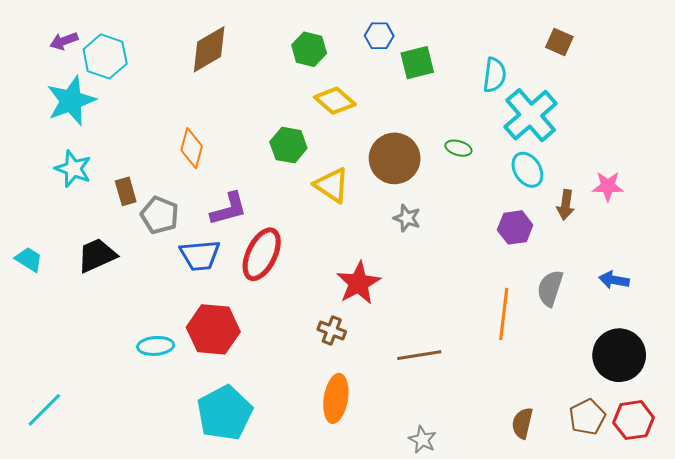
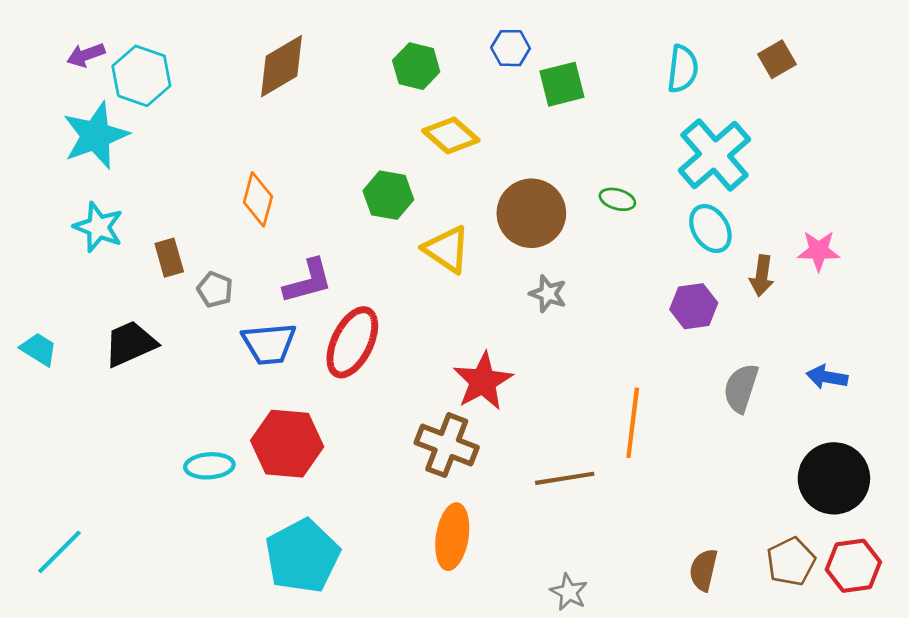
brown square: (559, 42) -> (777, 59), moved, turned 36
cyan semicircle: (494, 75) -> (683, 69), moved
gray pentagon: (160, 215) -> (215, 290), size x0.7
orange line: (504, 314) -> (633, 423), moved
brown cross: (332, 330) -> (447, 445), size x1.6

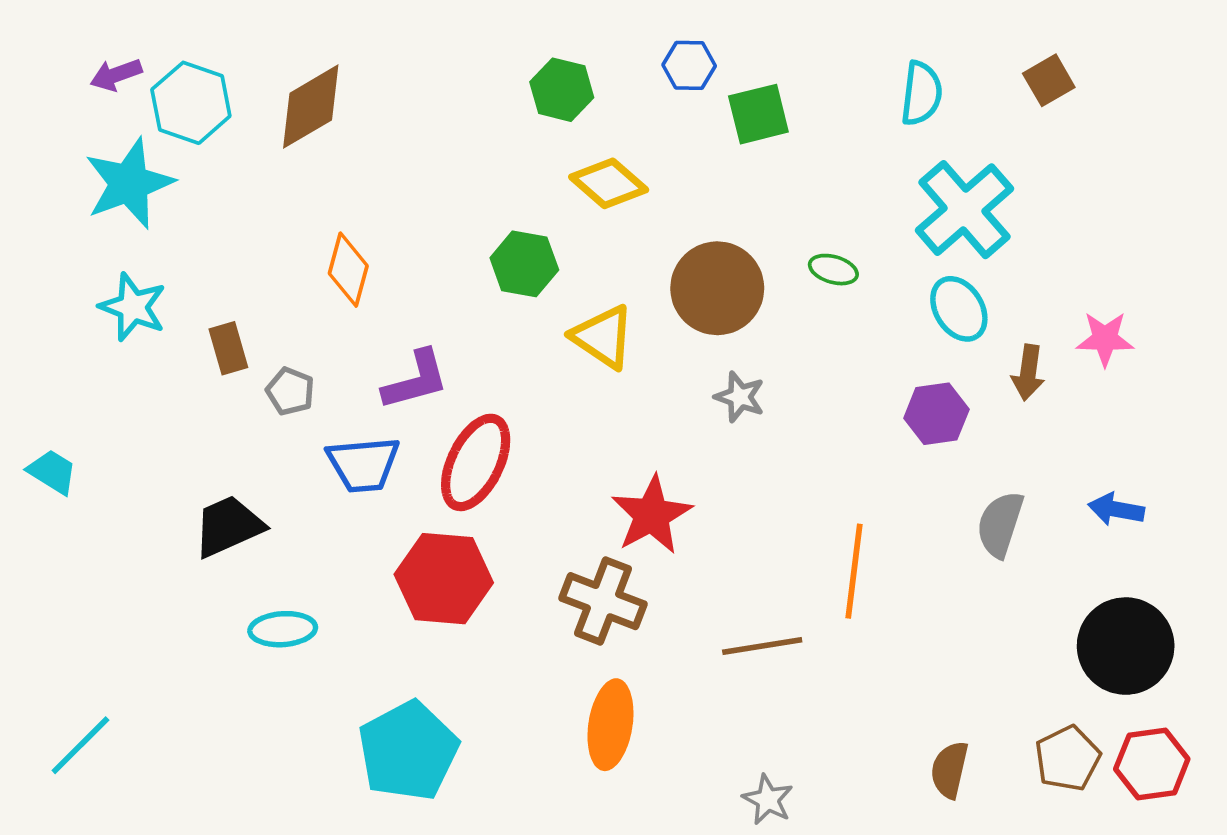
brown diamond: (282, 66) -> (311, 107), moved
black trapezoid: (130, 344) -> (228, 526), moved
red hexagon: (287, 444) -> (444, 579), moved

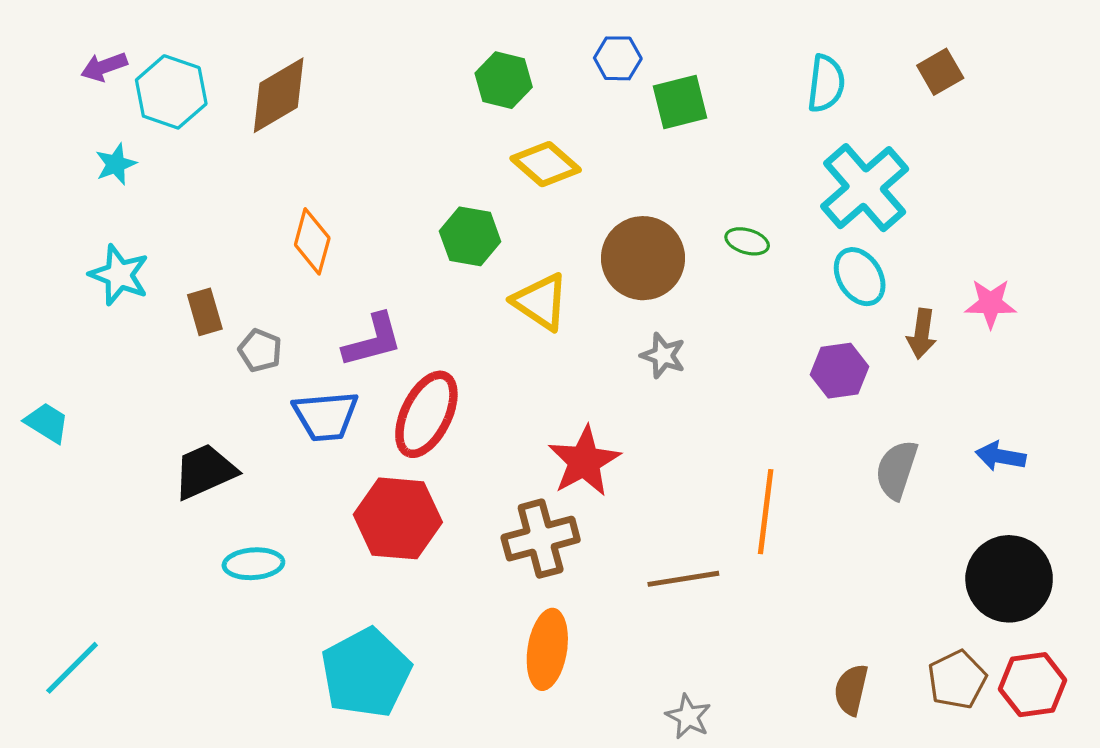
cyan star: (129, 183) -> (116, 164), size x0.5
brown cross: (603, 601) -> (541, 539), turned -36

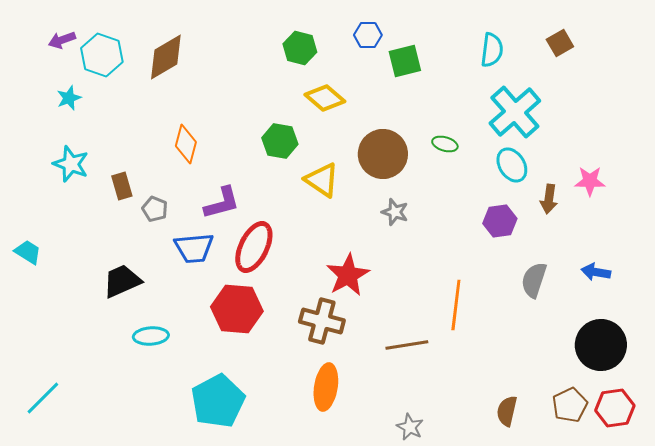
brown cross: (541, 539) -> (322, 321), turned 30

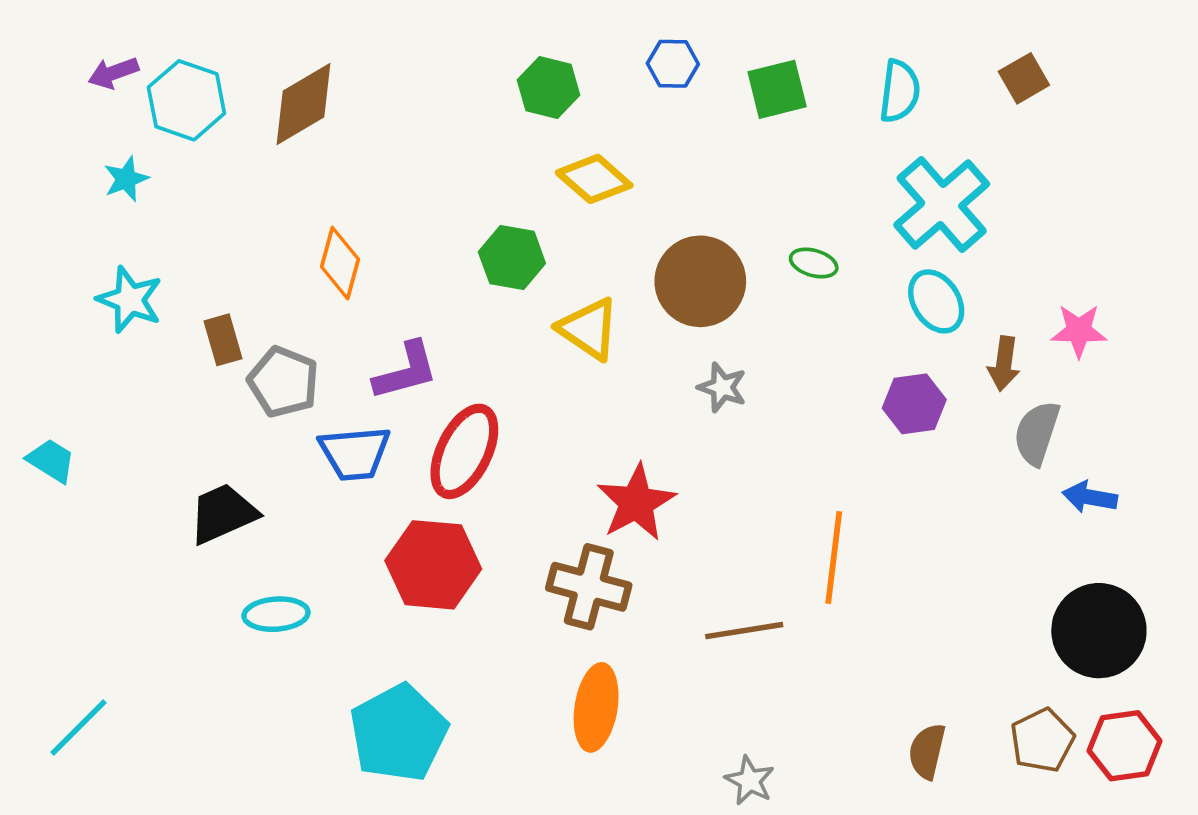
green square: (405, 61) -> (777, 89), moved
gray pentagon: (155, 209) -> (283, 382), size x1.5
gray semicircle: (534, 280) -> (1037, 433), moved

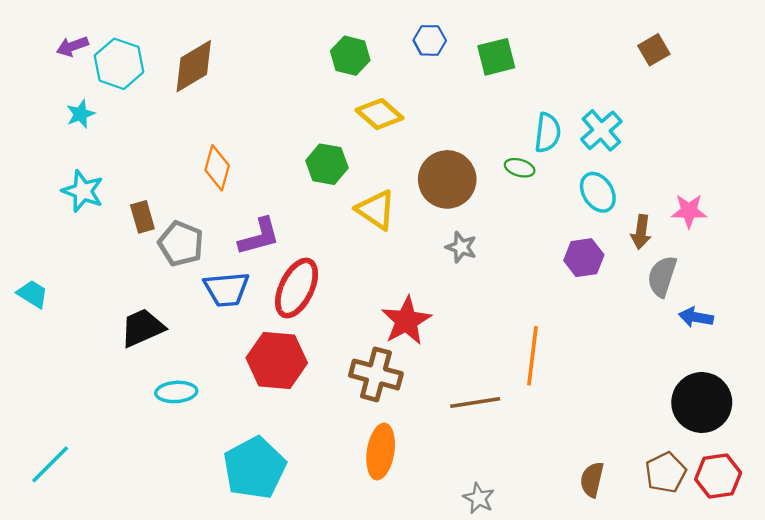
cyan semicircle: (900, 91) -> (548, 133), moved
cyan cross: (942, 205) -> (601, 130), size x0.7

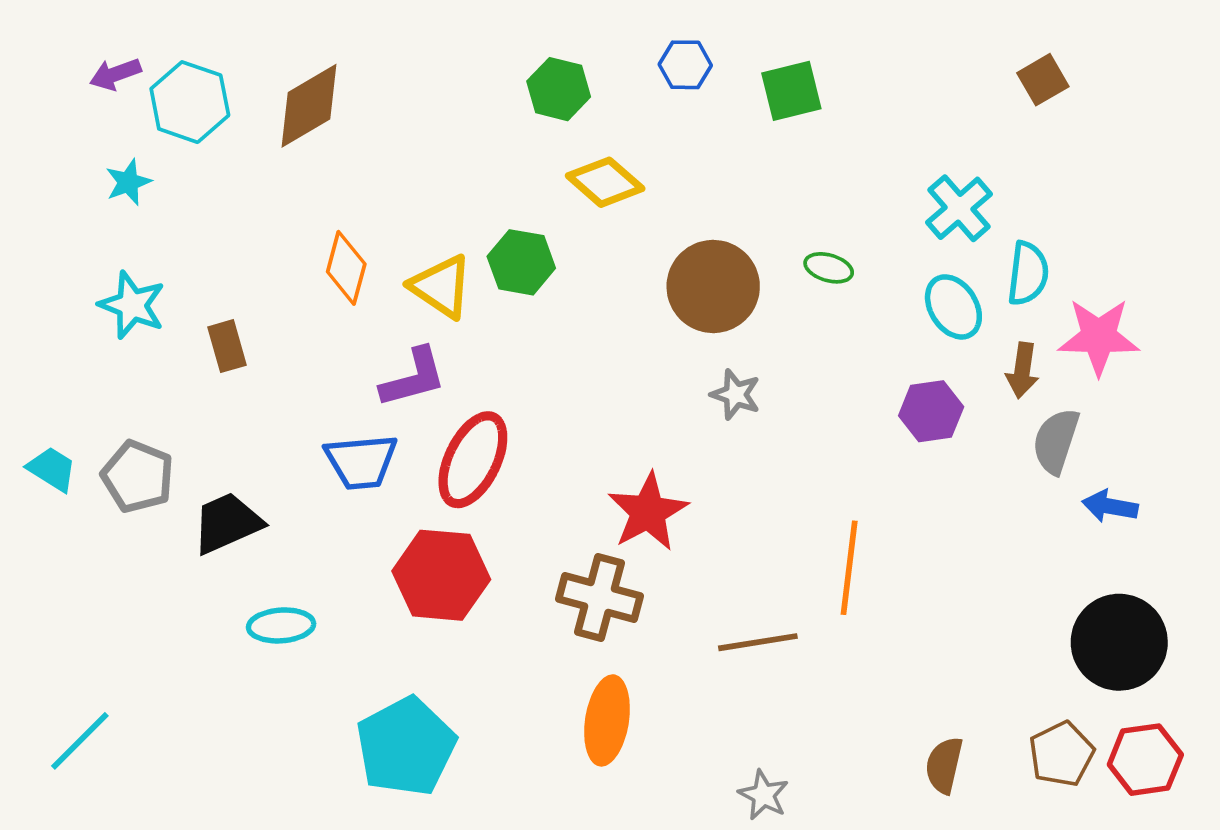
cyan semicircle: (548, 133) -> (1028, 273), moved
yellow triangle: (376, 210) -> (441, 286), moved
pink star: (689, 211) -> (1099, 337), size x1.4
gray pentagon: (181, 244) -> (138, 476), moved

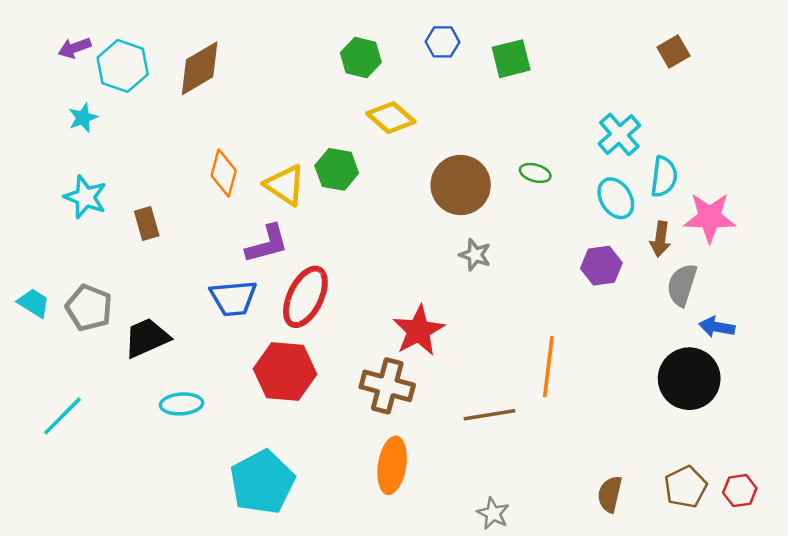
black circle: (1119, 642) -> (689, 379), moved
cyan line: (80, 741) -> (62, 416), moved
red hexagon: (1145, 760) -> (740, 491), size x0.7

